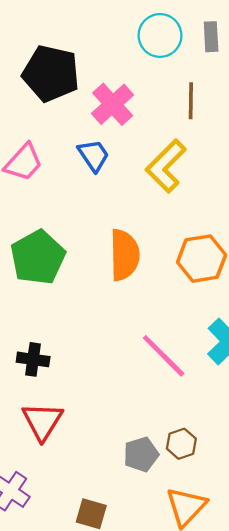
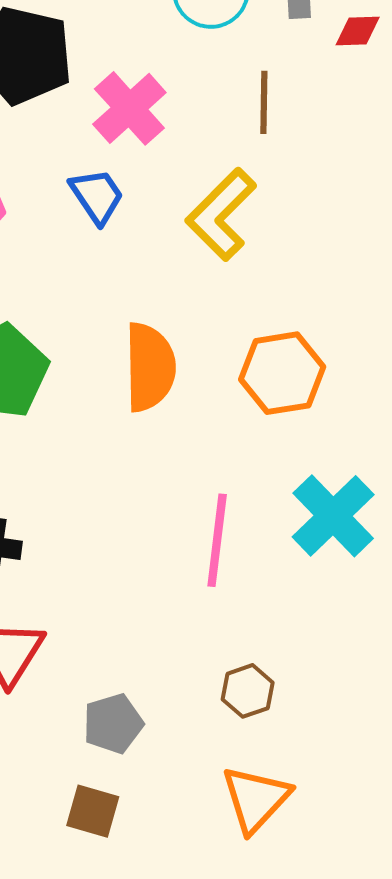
pink line: (164, 356) -> (217, 540), turned 52
gray pentagon: (141, 454) -> (113, 724), moved

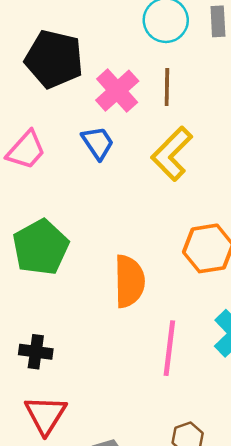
brown line: (264, 102) -> (167, 87), moved
orange semicircle: (150, 367) -> (129, 281), moved

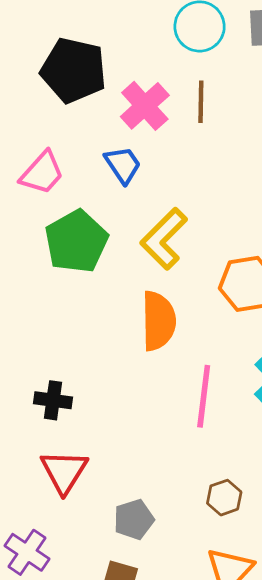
yellow L-shape: (172, 154) -> (164, 239), moved
green pentagon: (41, 247) -> (76, 241), moved

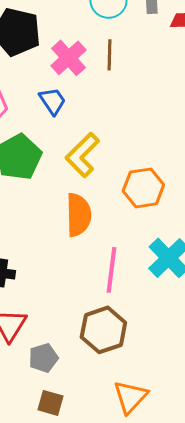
brown hexagon: (224, 498) -> (103, 330), moved, size x1.8
gray pentagon: (134, 519) -> (43, 358), moved

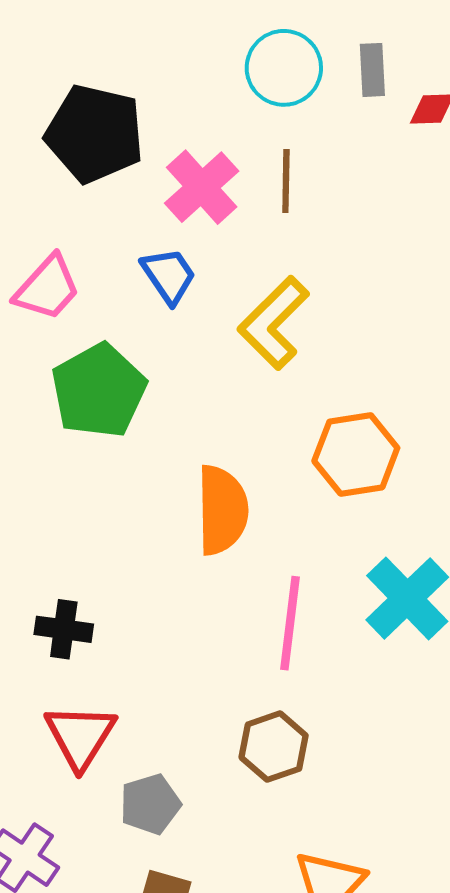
yellow L-shape: (82, 155) -> (274, 323), moved
brown hexagon: (103, 330) -> (274, 747), size x0.7

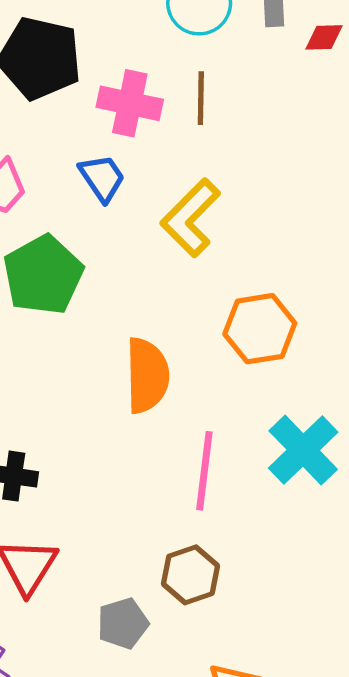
pink cross: (202, 187) -> (130, 103), turned -36
gray pentagon: (150, 804) -> (123, 623), moved

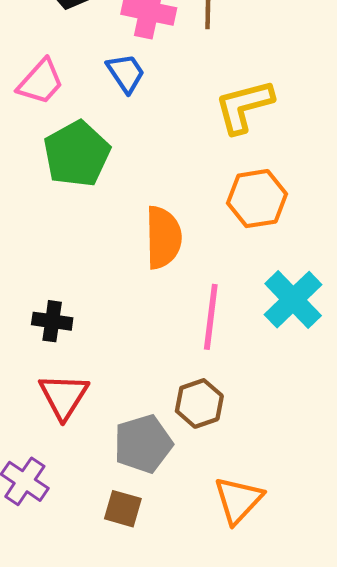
yellow L-shape: (190, 218) -> (244, 106), moved, turned 30
gray pentagon: (123, 623) -> (143, 444), size x1.4

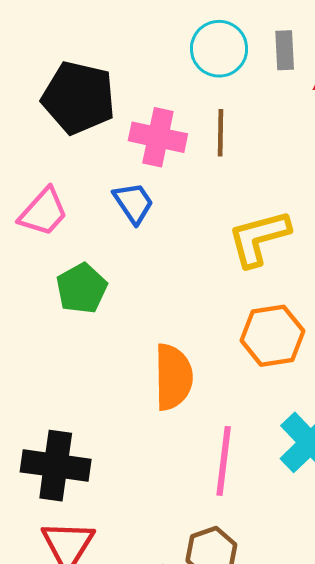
green pentagon: (77, 154) -> (82, 288), size x0.7
black cross: (52, 321) -> (56, 466), size x1.6

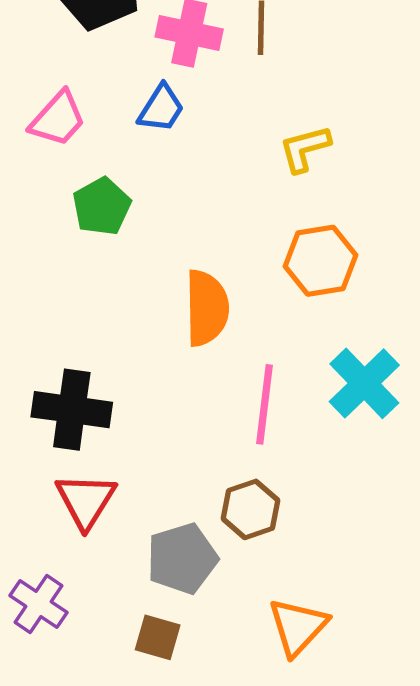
blue trapezoid: (134, 203) -> (161, 108), turned 66
yellow L-shape: (259, 238) -> (305, 149), size x0.7

